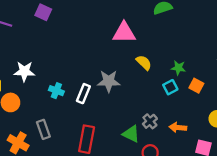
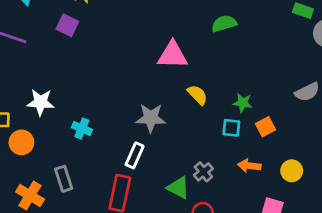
orange square: (196, 86) -> (266, 127), turned 32
cyan square: (170, 87) -> (231, 128), turned 32
white rectangle: (83, 94) -> (135, 155), moved
orange arrow: (178, 127) -> (249, 166), moved

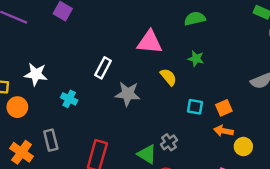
green star: (243, 103) -> (196, 59), moved
white rectangle: (135, 155) -> (103, 68), moved
orange arrow: (249, 166) -> (224, 131), moved

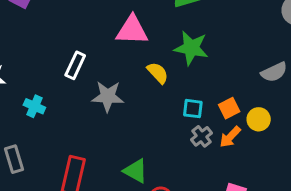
green star: (196, 59) -> (191, 48), size x1.6
orange arrow: (224, 131) -> (230, 137), turned -54
gray cross: (169, 142) -> (201, 136), moved
yellow circle: (243, 147) -> (259, 119), moved

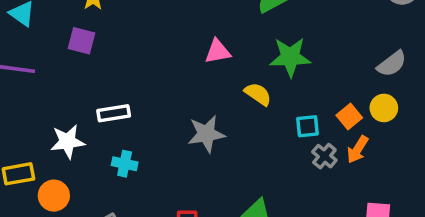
pink triangle: (132, 30) -> (218, 51), size x0.7
white rectangle: (75, 65) -> (114, 113), moved, turned 68
yellow circle: (259, 119) -> (384, 108), moved

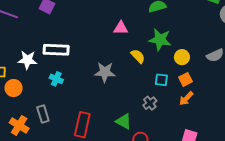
yellow circle: (384, 108) -> (182, 57), moved
white rectangle: (114, 113) -> (56, 50), size x1.4
gray cross: (324, 156) -> (150, 103), moved

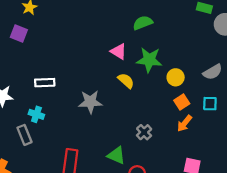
pink triangle: (121, 28) -> (119, 52), moved, turned 35
white rectangle: (56, 50) -> (45, 83), moved, size x0.7
cyan square: (161, 80) -> (210, 104), moved
gray rectangle: (43, 114) -> (25, 135), moved

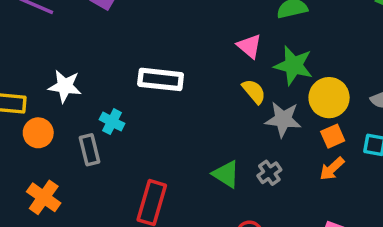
yellow circle: (176, 77) -> (329, 98), size x1.5
white rectangle: (45, 83) -> (161, 79), moved, size x1.4
gray star: (90, 102) -> (283, 119), moved
green triangle: (116, 155) -> (226, 174), moved

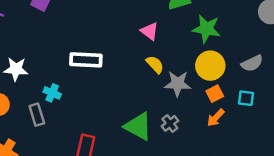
green star: (293, 65) -> (206, 29), moved
green triangle: (226, 174) -> (138, 126), size x1.4

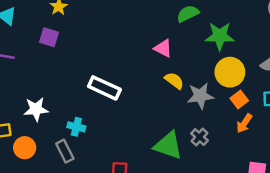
white rectangle: (86, 60) -> (104, 88), turned 32

